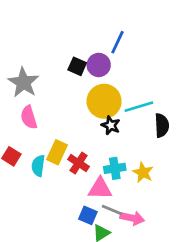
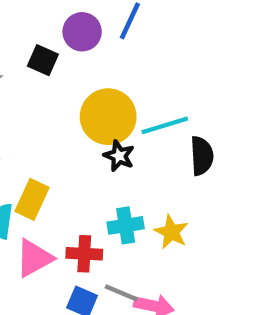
purple circle: (99, 65) -> (82, 32), moved
black square: (77, 66) -> (43, 60), moved
red cross: (79, 163) -> (84, 254), moved, turned -30
pink triangle: (100, 189) -> (34, 258), moved, turned -30

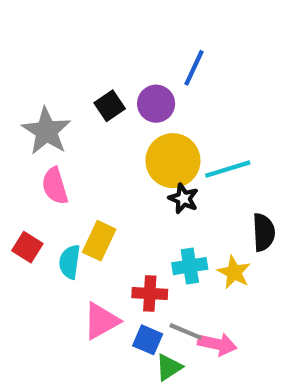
purple circle: (82, 32) -> (156, 104), moved
black square: (43, 60) -> (110, 106), turned 32
black semicircle: (202, 156) -> (264, 232), moved
pink triangle: (34, 258) -> (101, 321), moved

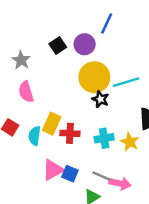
gray star: (46, 131) -> (21, 60), size x0.7
red cross: (150, 293) -> (70, 133), moved
blue square: (148, 340) -> (70, 174), moved

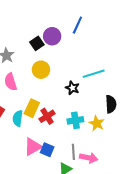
purple circle: (85, 44) -> (52, 36), moved
yellow circle: (94, 77) -> (41, 70), moved, size x0.7
red cross: (70, 133) -> (47, 116), turned -35
gray line: (102, 176) -> (73, 152), turned 63

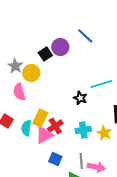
blue line: (77, 25) -> (85, 36), turned -72
yellow circle: (41, 70) -> (31, 73), moved
pink triangle: (33, 147) -> (44, 135), moved

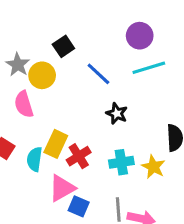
blue line: (85, 36) -> (98, 74), moved
purple circle: (60, 47) -> (140, 36), moved
cyan line: (101, 84) -> (149, 68), moved
pink triangle: (44, 135) -> (62, 188), moved

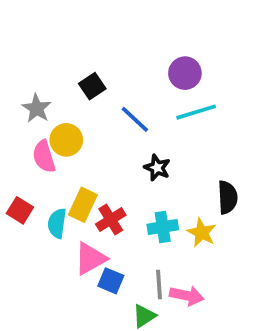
yellow circle: (42, 75) -> (66, 140), moved

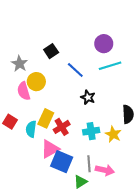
blue square: (111, 281) -> (62, 162), size x1.5

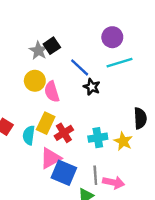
gray star: (19, 64) -> (38, 51), moved
pink semicircle: (24, 91) -> (52, 92), moved
black star: (88, 97) -> (92, 87), moved

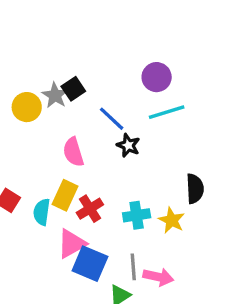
yellow circle: (35, 81) -> (27, 107), moved

